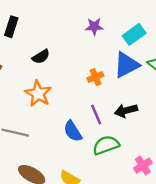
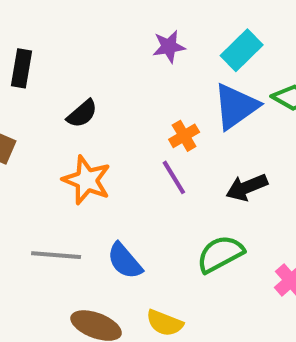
purple line: (96, 115) -> (174, 177), moved
blue semicircle: (73, 131) -> (125, 261), moved

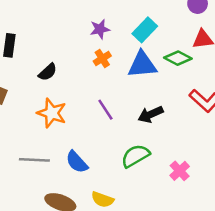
blue triangle: (236, 106) -> (142, 65), turned 32
orange cross: (184, 136) -> (102, 58), moved

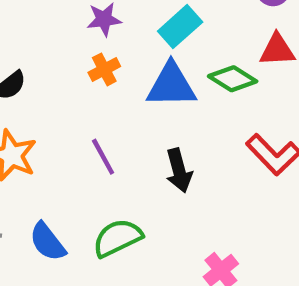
black arrow: (151, 114) -> (179, 170), turned -85
green semicircle: (135, 156) -> (117, 238), moved

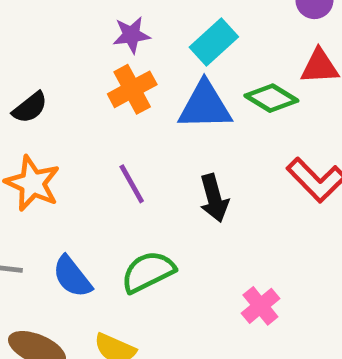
orange cross: (104, 69) -> (132, 89), size x1.4

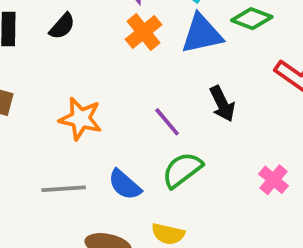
black semicircle: (30, 108) -> (62, 26), moved
purple line: (132, 184) -> (167, 122), moved

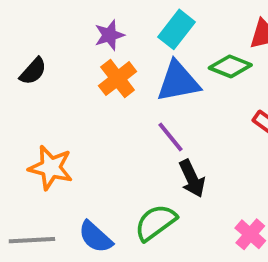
black arrow: (222, 104) -> (192, 179), moved
purple line: (167, 122) -> (170, 137), moved

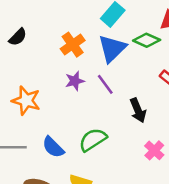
purple star: (109, 35) -> (75, 81), moved
blue triangle: (178, 82) -> (112, 48), turned -36
black arrow: (192, 179) -> (138, 110), moved

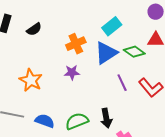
purple line: (105, 84) -> (122, 83), moved
black arrow: (138, 110) -> (106, 118), moved
blue semicircle: (53, 147) -> (45, 121), turned 144

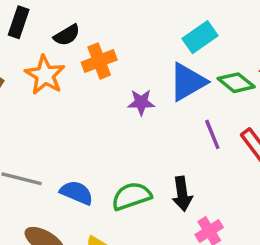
orange cross: (76, 44) -> (99, 61), moved
purple star: (72, 72) -> (141, 102), moved
orange star: (31, 80) -> (45, 75), moved

